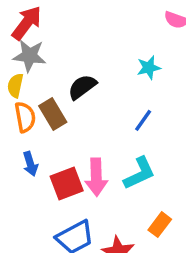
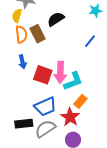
cyan L-shape: (139, 173) -> (73, 81), moved
red square: (67, 184) -> (43, 75), turned 36
orange rectangle: (160, 225) -> (80, 101), moved

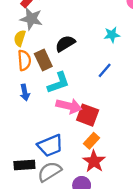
pink arrow: (60, 72) -> (69, 106), turned -80
red square: (43, 75) -> (88, 115), moved
cyan L-shape: (73, 81) -> (59, 83), moved
red star: (70, 117) -> (94, 161), moved

